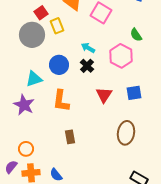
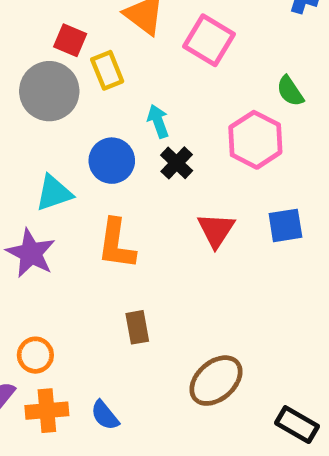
red square: (41, 13) -> (70, 40), turned -32
cyan arrow: (88, 48) -> (158, 121), moved, turned 40
brown ellipse: (126, 133) -> (216, 381), moved, turned 40

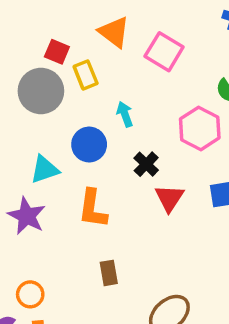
black cross: (177, 163) -> (146, 164), moved

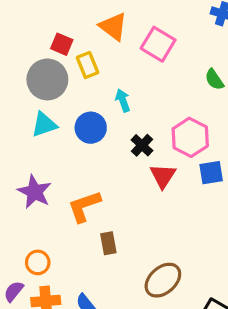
pink hexagon: (200, 128) -> (190, 137), moved
cyan triangle: (44, 169) -> (44, 124), moved
orange L-shape: (93, 209) -> (84, 206), moved, turned 63

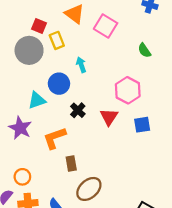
cyan triangle: (44, 124) -> (37, 100), moved
black cross: (142, 145) -> (78, 110), moved
blue square: (211, 173) -> (142, 125), moved
brown ellipse: (163, 280) -> (89, 189), moved

